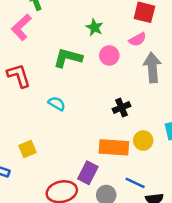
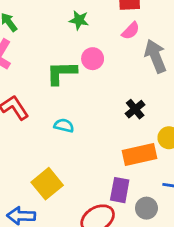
green star: (95, 27) -> (79, 20), moved
pink circle: (109, 55) -> (93, 59), moved
yellow square: (28, 149) -> (47, 184), size x1.5

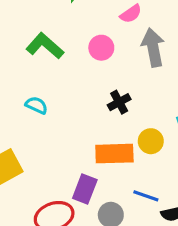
pink circle: (93, 59) -> (101, 48), moved
green L-shape: (61, 73) -> (45, 46), turned 32

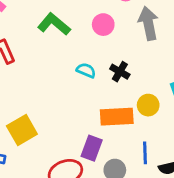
black cross: (119, 102) -> (120, 72), turned -30
cyan semicircle: (36, 105) -> (86, 70), moved
blue line: (146, 196) -> (145, 153), turned 70

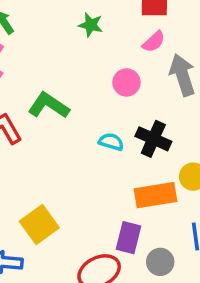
green L-shape: (54, 24) -> (49, 106), moved
black cross: (120, 72) -> (153, 139), size x1.4

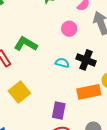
yellow square: (39, 224) -> (19, 92), moved
purple rectangle: (129, 238) -> (59, 111), moved

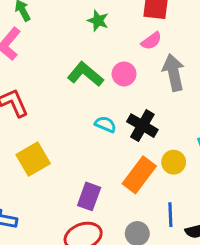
green L-shape: (26, 44) -> (85, 74), moved
orange rectangle: (89, 92) -> (139, 175), turned -50

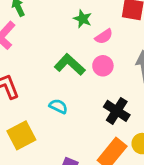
pink semicircle: (151, 41) -> (104, 37), moved
cyan semicircle: (105, 124) -> (58, 106), moved

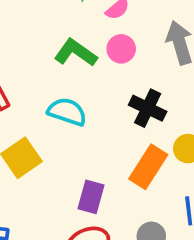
cyan semicircle: (58, 106) -> (67, 112), size x1.5

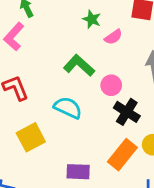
pink circle: (121, 49) -> (111, 85), moved
purple rectangle: (91, 197) -> (78, 172), turned 70

